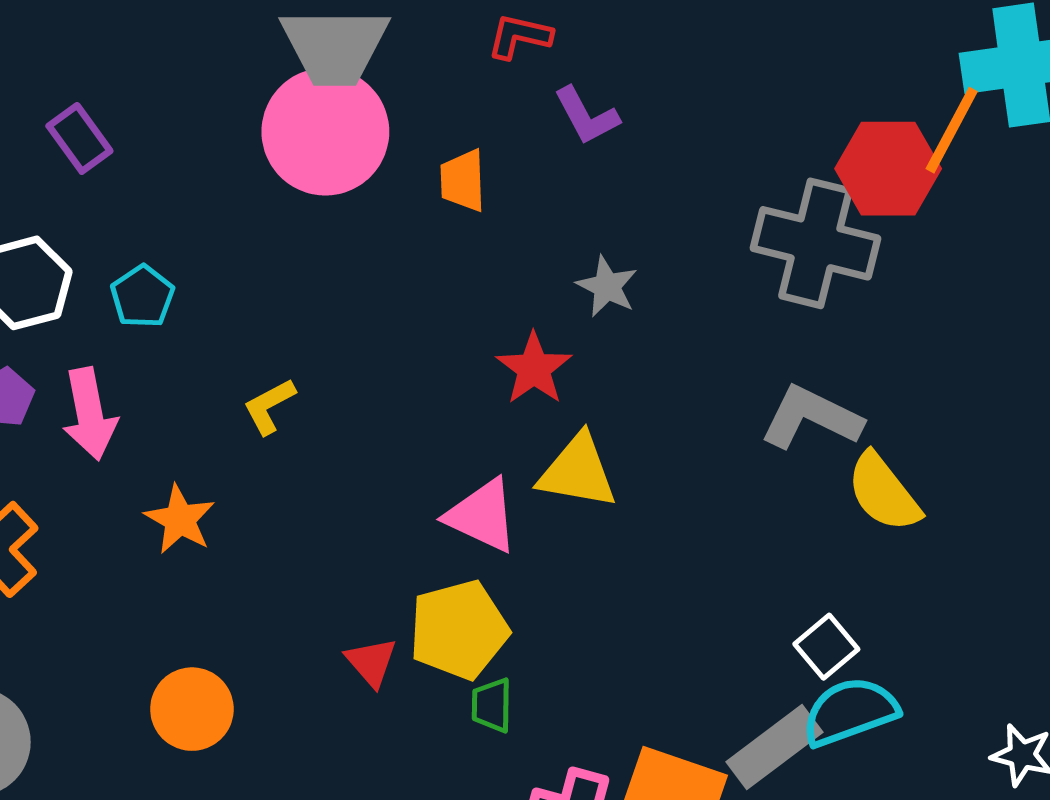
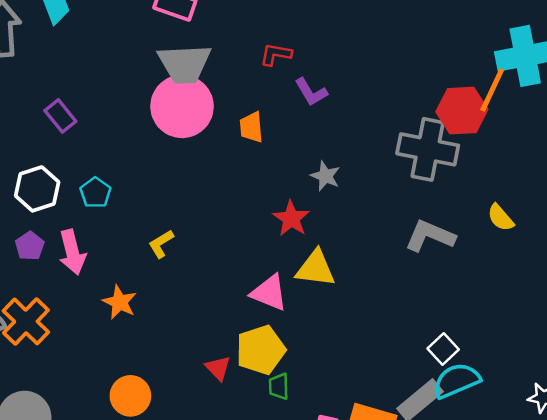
yellow semicircle: (883, 492) -> (501, 218), moved, size x0.7

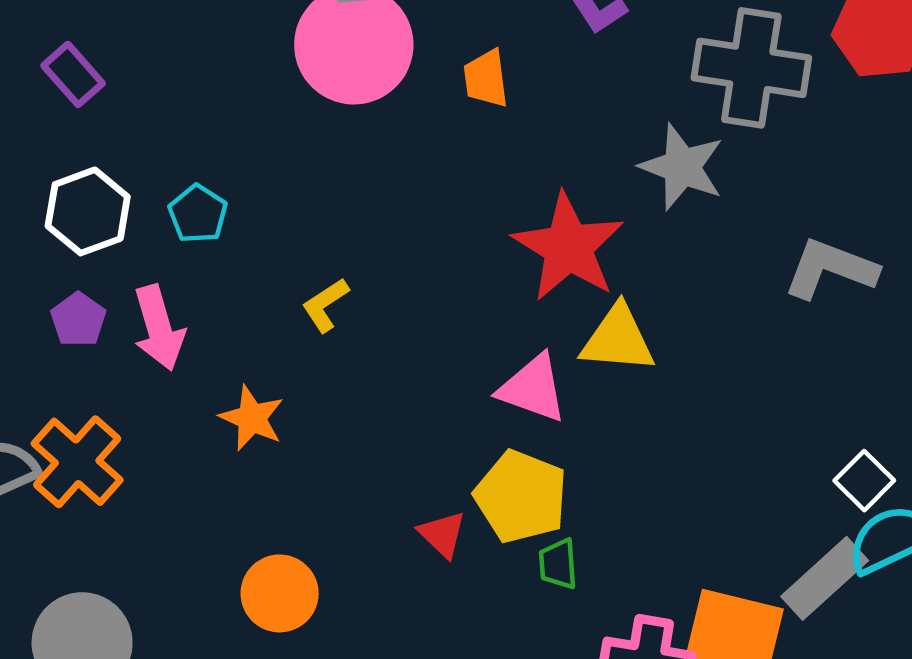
purple rectangle: (60, 116) -> (73, 74), moved
gray cross: (428, 149) -> (751, 68), moved
gray star: (325, 176) -> (682, 167), moved, size x1.5
red star: (291, 219) -> (568, 247), size x1.6
yellow pentagon: (261, 350) -> (521, 497), turned -30

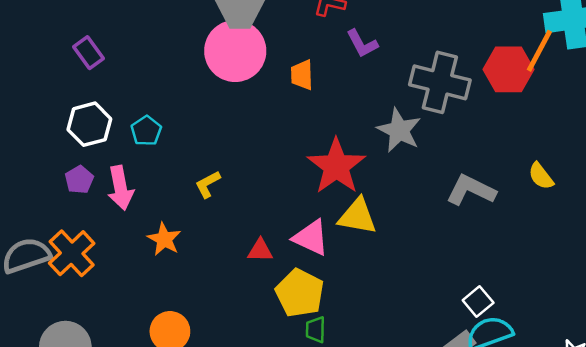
red triangle: (442, 534) -> (260, 250), moved, turned -48

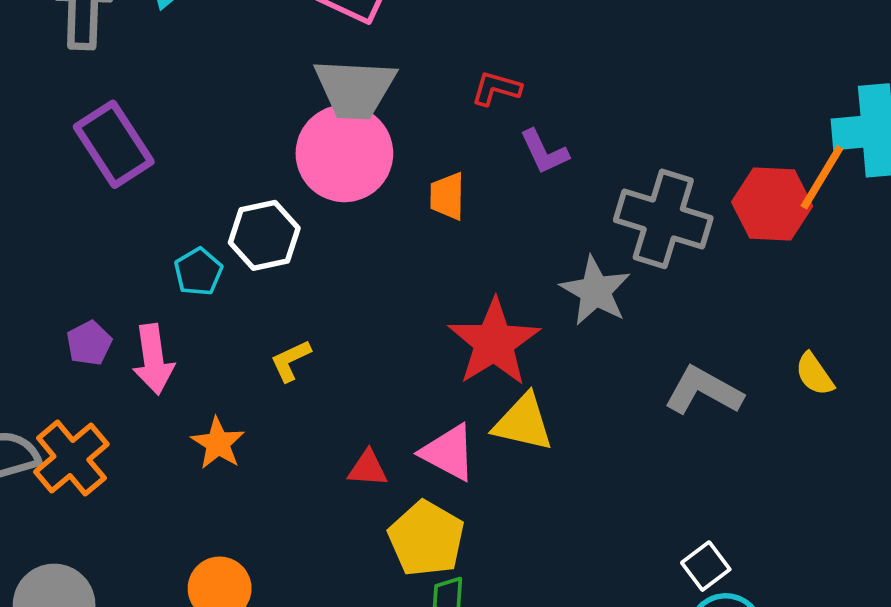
purple rectangle: (88, 53) -> (114, 144), size x1.6
white hexagon: (89, 124) -> (264, 235), moved

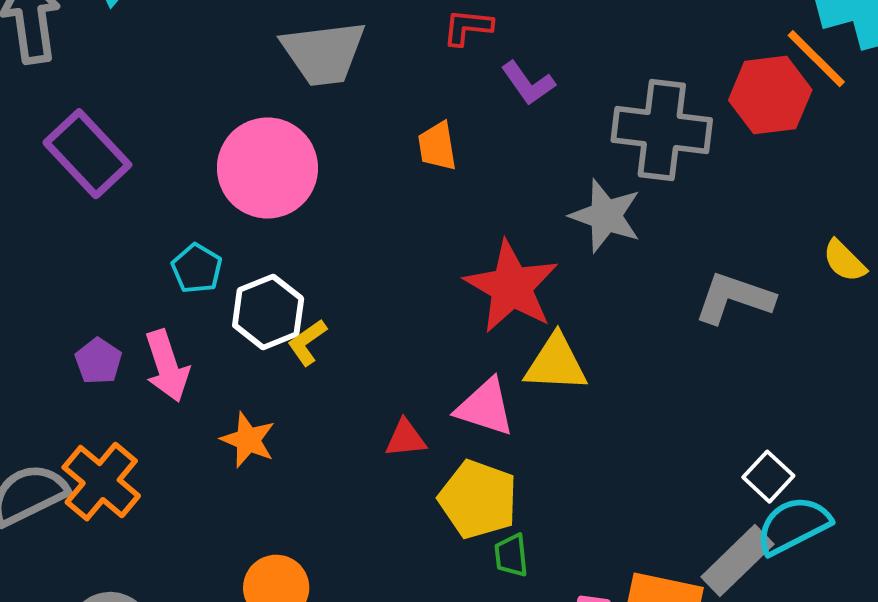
pink circle: (344, 153) -> (267, 168), moved
orange line: (822, 177) -> (816, 59), turned -66
white hexagon: (264, 235) -> (268, 312), moved

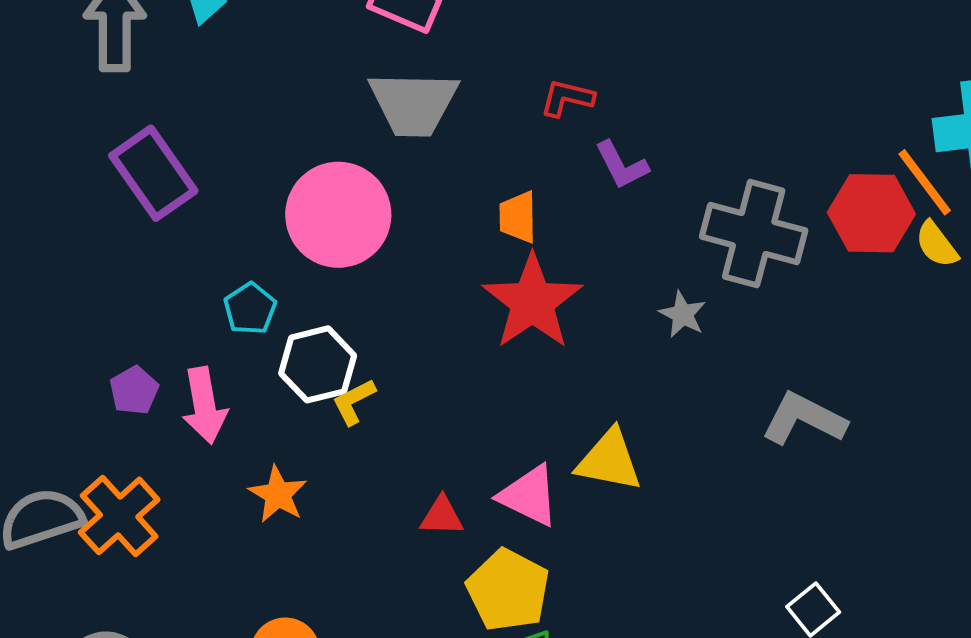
gray star: (606, 216) -> (683, 314), size x0.6
yellow semicircle: (844, 261) -> (937, 244), moved
red star: (511, 287) -> (532, 302), moved

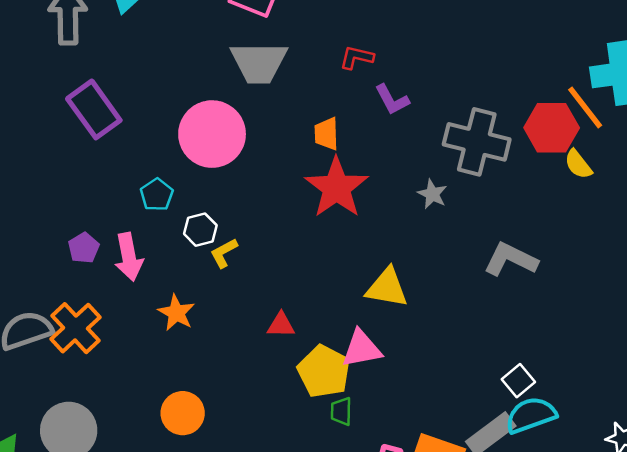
yellow semicircle: (937, 244) -> (578, 164), moved
white hexagon: (318, 364) -> (200, 230), size x0.7
pink triangle: (529, 496) -> (362, 349), moved, turned -36

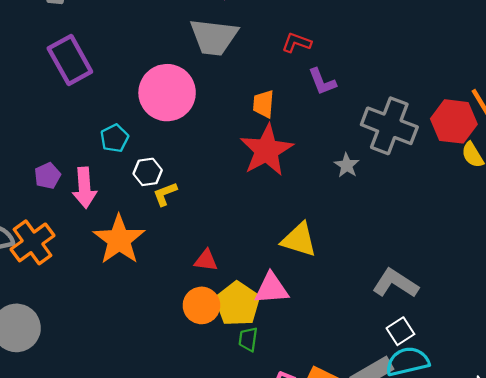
gray L-shape: (511, 259) -> (395, 283), moved
orange star: (176, 313) -> (119, 240), size x1.6
orange circle: (183, 413) -> (201, 305), moved

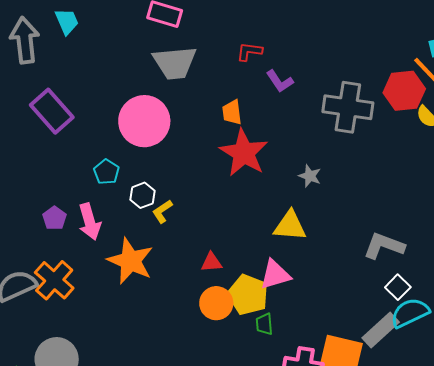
gray star: (347, 165) -> (310, 176), moved

